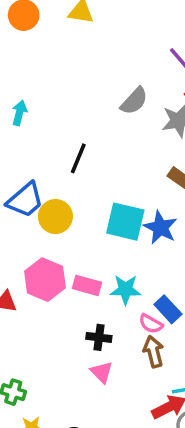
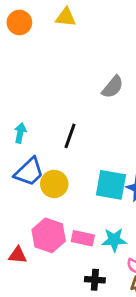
cyan arrow: (19, 113) -> (20, 133), moved

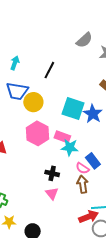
blue trapezoid: (29, 172) -> (17, 91), turned 45
pink hexagon: (49, 235) -> (38, 133), moved
pink rectangle: (83, 238) -> (62, 137), moved

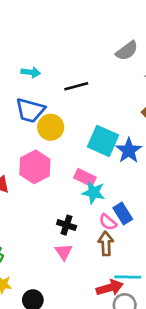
cyan arrow: (15, 63) -> (31, 72), turned 72
black line: (49, 70) -> (76, 86), turned 42
pink hexagon: (38, 133) -> (35, 167), moved

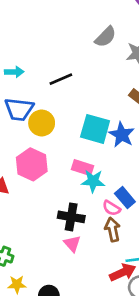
black cross: (67, 225) -> (71, 217), size x1.4

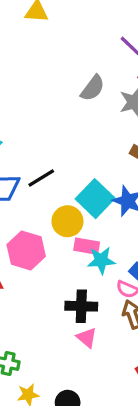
black line: (61, 79) -> (41, 178), moved
yellow circle: (42, 123) -> (67, 221), moved
cyan square: (95, 129) -> (95, 199), turned 36

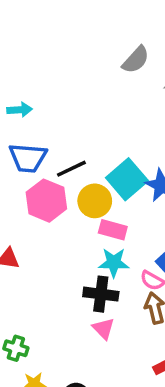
black line: (41, 178) -> (71, 169), moved
pink hexagon: (26, 250) -> (46, 201), moved
cyan star: (101, 260) -> (114, 263), moved

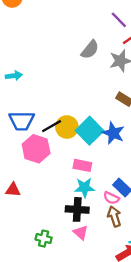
cyan arrow: (20, 110) -> (14, 76), moved
yellow circle: (95, 201) -> (67, 127), moved
green cross: (16, 348) -> (44, 239), moved

